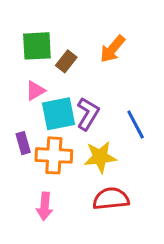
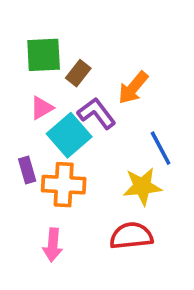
orange arrow: (112, 49) -> (133, 88), moved
cyan square: (58, 114) -> (69, 135), turned -30
purple L-shape: (88, 114) -> (97, 113), moved, turned -68
yellow star: (100, 157) -> (142, 186), moved

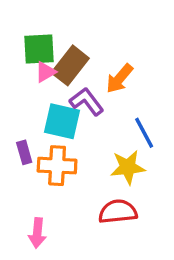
brown rectangle: (78, 73) -> (70, 65), size x1.6
pink triangle: (42, 108) -> (46, 72), moved
cyan square: (69, 135) -> (62, 121), turned -36
pink arrow: (53, 245) -> (37, 233), moved

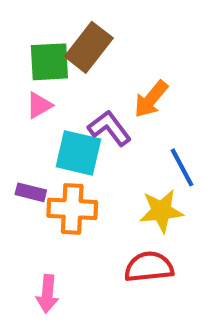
brown rectangle: (70, 65) -> (89, 47), moved
pink triangle: (46, 72) -> (39, 105), moved
purple rectangle: (24, 152) -> (31, 192), turned -60

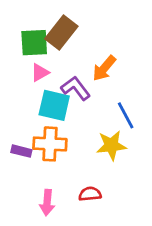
pink triangle: (39, 105) -> (40, 73), moved
purple rectangle: (31, 192) -> (21, 151), moved
red semicircle: (149, 267) -> (90, 194), moved, size x0.7
pink arrow: (47, 294) -> (47, 203), moved

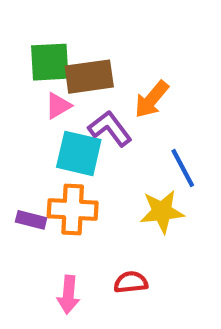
brown rectangle: (61, 33) -> (89, 77), moved, turned 44

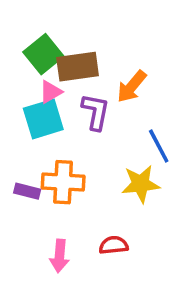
green square: (50, 62) -> (43, 54), turned -36
purple L-shape: (110, 129) -> (96, 112), turned 48
cyan square: (79, 153) -> (43, 119), moved, turned -30

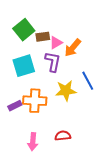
brown rectangle: (78, 67) -> (43, 37), size x0.6
pink triangle: (50, 92) -> (56, 43), moved
yellow star: (141, 184) -> (66, 91), moved
purple rectangle: (27, 191) -> (15, 106), turned -40

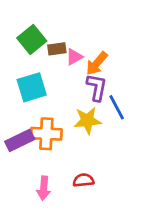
purple L-shape: (53, 62) -> (97, 87), moved
purple rectangle: (15, 106) -> (20, 140), size x1.5

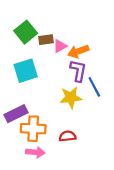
orange arrow: (97, 63) -> (78, 51), turned 30
orange cross: (46, 134) -> (33, 129), moved
red semicircle: (83, 180) -> (67, 136), moved
pink arrow: (44, 188) -> (35, 152), turned -90

